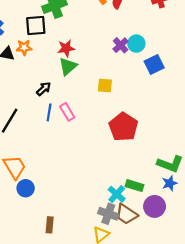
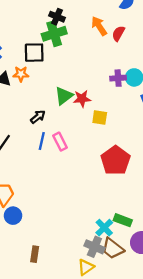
purple cross: (121, 45) -> (118, 78), turned 35
red star: (66, 48) -> (82, 99), moved

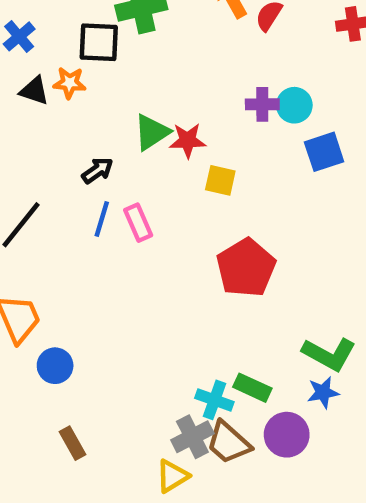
blue circle: (13, 216) -> (55, 366), moved
cyan cross: (104, 228) -> (214, 400), turned -30
gray cross: (94, 247) -> (192, 437), turned 36
brown rectangle: (35, 254) -> (73, 443), turned -42

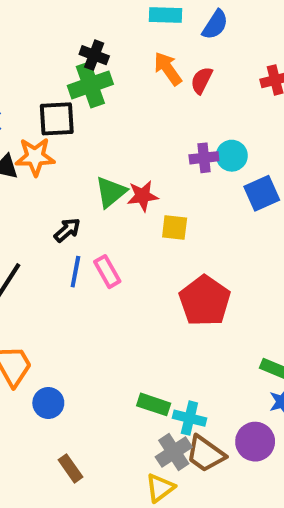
orange star: (70, 83) -> (35, 157), size x1.4
green rectangle: (252, 388) -> (154, 404), moved

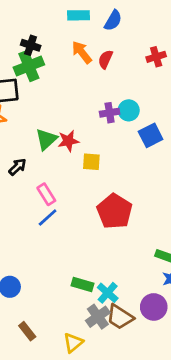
blue line: (75, 272) -> (48, 218), moved, turned 40
cyan cross: (189, 418) -> (108, 293), turned 30
yellow triangle: (160, 488) -> (73, 343), moved

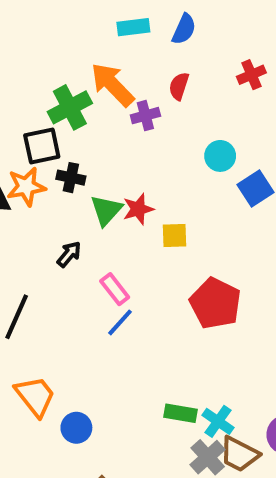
black cross: (31, 45) -> (71, 178), moved
orange arrow: (82, 52) -> (112, 85), moved, size x1.4
purple cross: (110, 113) -> (145, 116), moved

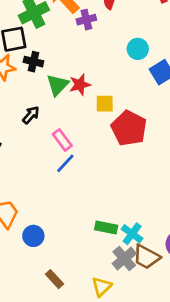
red pentagon: (215, 303) -> (129, 128), moved

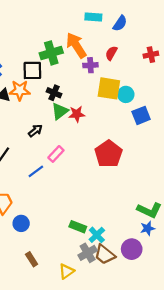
black cross: (33, 62) -> (54, 93), moved
yellow square: (105, 104) -> (109, 88), moved, size x1.6
pink rectangle: (62, 140) -> (56, 154), turned 70
blue line: (65, 163) -> (36, 171), moved

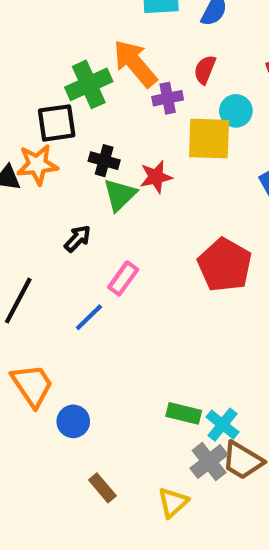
cyan circle: (126, 94) -> (236, 111), moved
red star: (77, 114) -> (156, 177), moved

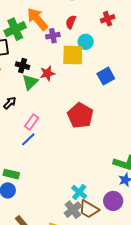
blue line: (89, 317) -> (28, 139), moved
green rectangle: (184, 413) -> (11, 174), moved

